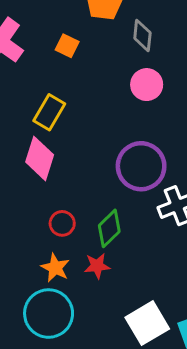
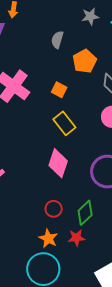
yellow rectangle: (49, 112) -> (64, 123), moved, turned -70
pink diamond: (40, 158) -> (58, 163), moved

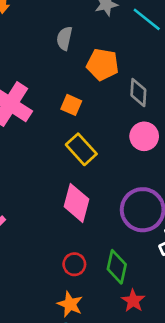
orange pentagon: (85, 61) -> (103, 65), turned -30
green diamond: (85, 213) -> (117, 267), turned -30
red star: (76, 238) -> (133, 301), moved, turned -30

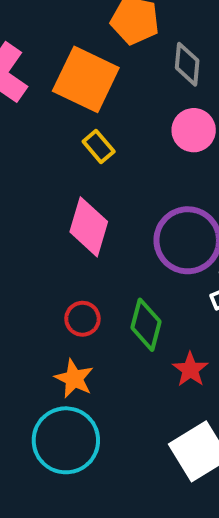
orange square: (71, 105) -> (86, 79), size x2.0
yellow rectangle: (81, 149) -> (99, 147), size x0.7
red star: (133, 301) -> (190, 370), moved

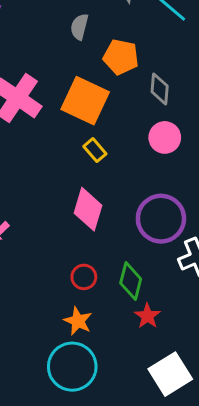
red star: (190, 370) -> (147, 316), moved

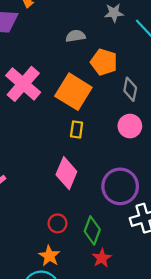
gray semicircle: (79, 27) -> (76, 36), turned 60
yellow rectangle: (95, 150) -> (77, 129), turned 42

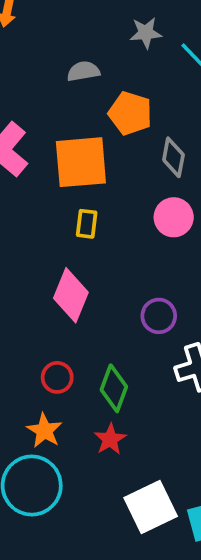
orange square: (73, 92) -> (81, 162), turned -36
purple circle: (120, 186) -> (159, 316), size x0.6
red star: (102, 258) -> (110, 439), moved

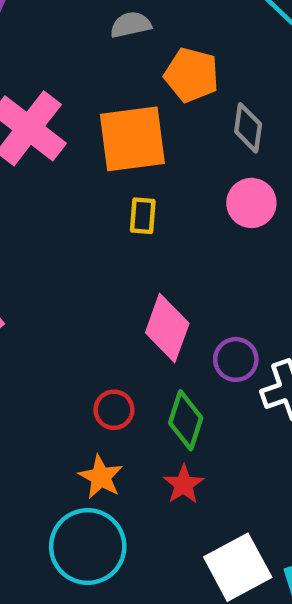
pink diamond: (71, 295) -> (167, 328), moved
purple circle: (159, 316) -> (236, 359), moved

